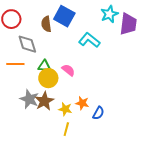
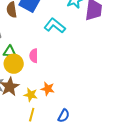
pink semicircle: (68, 70) -> (34, 56), turned -128
blue semicircle: (98, 113) -> (64, 116), moved

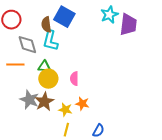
cyan L-shape: (55, 26) -> (50, 41), moved, turned -115
pink semicircle: (34, 56) -> (74, 79), moved

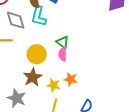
green triangle: (44, 67) -> (63, 42), moved, turned 32
gray star: (29, 100) -> (17, 98), moved

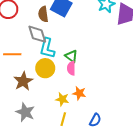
cyan L-shape: (39, 16) -> (47, 48), moved
gray diamond: (16, 20) -> (37, 34), moved
brown star: (33, 77) -> (23, 81), moved

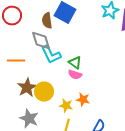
cyan L-shape: (47, 48) -> (51, 55), turned -40
yellow circle: (45, 68) -> (44, 92), moved
pink semicircle: (71, 68) -> (75, 75), turned -72

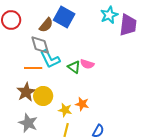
brown semicircle: (47, 21) -> (46, 25), turned -133
orange line: (16, 61) -> (33, 68), moved
pink semicircle: (75, 75) -> (87, 64), moved

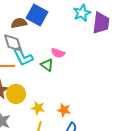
brown semicircle: (46, 25) -> (19, 23), turned -140
pink semicircle: (87, 64) -> (58, 53), moved
orange star: (82, 104) -> (64, 110), moved

